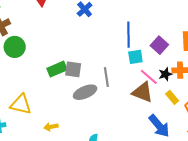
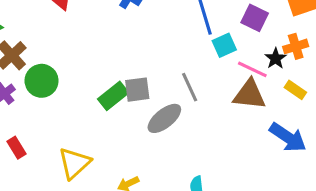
yellow triangle: (21, 104) -> (74, 163), turned -40

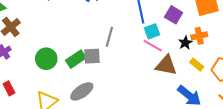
pink line: (252, 69) -> (153, 46), moved
green circle: (42, 81) -> (46, 59), moved
gray line: (190, 87) -> (109, 37), moved, turned 36
gray ellipse: (164, 118) -> (82, 91), moved

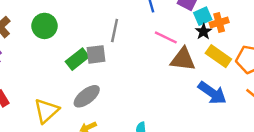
cyan square: (152, 31) -> (203, 16), moved
green circle: (46, 59) -> (44, 26), moved
yellow rectangle: (197, 65) -> (218, 56), size x1.5

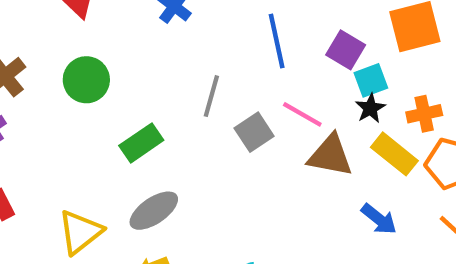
orange cross: (219, 22) -> (424, 114), moved
gray square: (96, 54) -> (254, 132), moved, turned -30
blue arrow: (212, 93) -> (379, 219), size x0.7

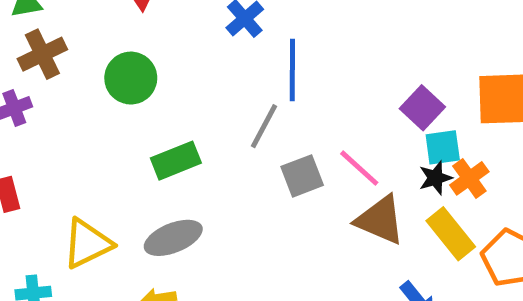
blue line: (277, 41) -> (292, 70), moved
orange cross: (424, 114) -> (469, 178), moved, turned -36

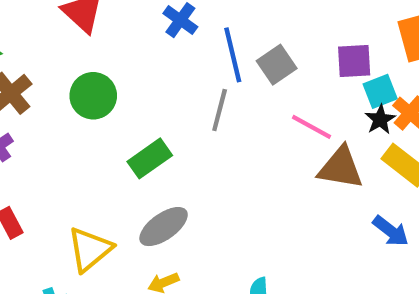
purple square: (422, 108) -> (354, 61), turned -33
gray square: (302, 176) -> (277, 65), moved

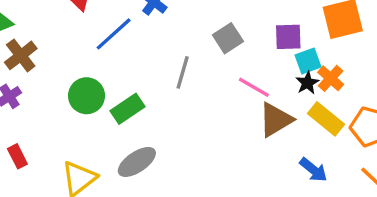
blue line: (233, 55) -> (114, 34), moved, turned 60
green circle: (93, 96) -> (87, 96), moved
brown triangle: (341, 168) -> (276, 120), turned -42

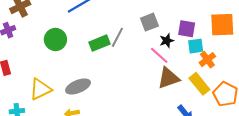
black star: (307, 83) -> (167, 41), moved
green rectangle: (127, 109) -> (99, 43), moved

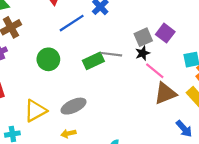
purple square: (187, 29) -> (165, 33), moved, turned 30
gray line: (117, 37) -> (111, 54), turned 72
black star: (167, 41) -> (143, 53), moved

